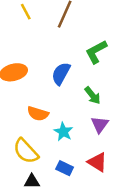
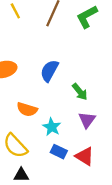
green L-shape: (96, 52) -> (87, 17), moved
blue rectangle: (65, 168) -> (59, 152), moved

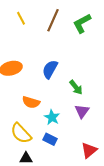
blue rectangle: (59, 152) -> (50, 139), moved
red triangle: (85, 156) -> (89, 150), moved, turned 48

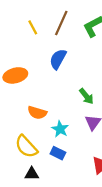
yellow line: (21, 18) -> (33, 27), moved
blue semicircle: (50, 69) -> (58, 59), moved

